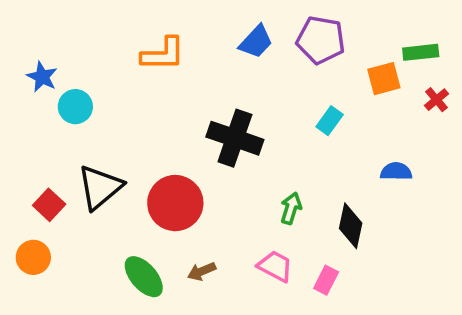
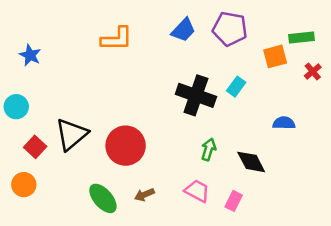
cyan circle: (75, 107) -> (16, 107), moved
black cross: (235, 138) -> (196, 95), moved
black diamond: (351, 226) -> (251, 162), turned -40

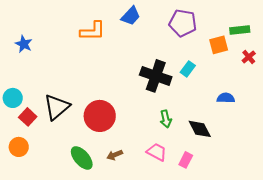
blue trapezoid: (183, 30) -> (131, 16), moved
cyan circle: (16, 107) -> (13, 98), moved
green arrow: (208, 149) -> (166, 119), turned 150

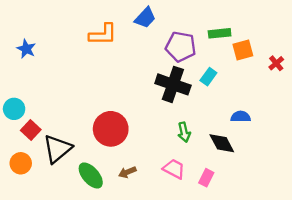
purple pentagon: (183, 23) -> (181, 47), moved
green rectangle: (240, 30) -> (220, 33), moved
blue semicircle: (226, 98) -> (241, 117), moved
black triangle: (57, 107) -> (57, 149), moved

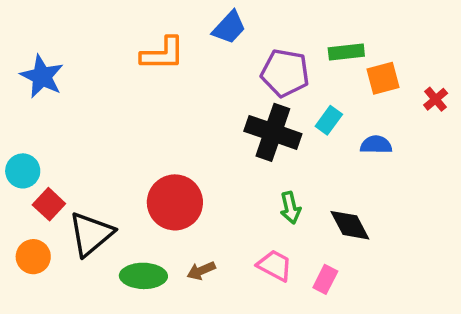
blue star: (26, 49) -> (42, 76), size x1.4
blue semicircle: (241, 117) -> (376, 145), moved
green ellipse: (91, 176) -> (143, 276), turned -48

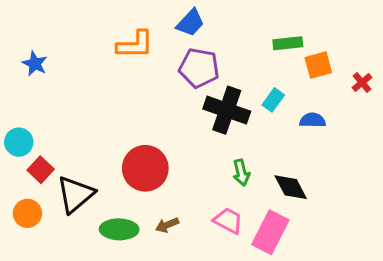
purple pentagon: (285, 73) -> (199, 68), moved
blue star: (42, 76) -> (35, 64), size x0.7
pink rectangle: (325, 279) -> (270, 232), size x1.8

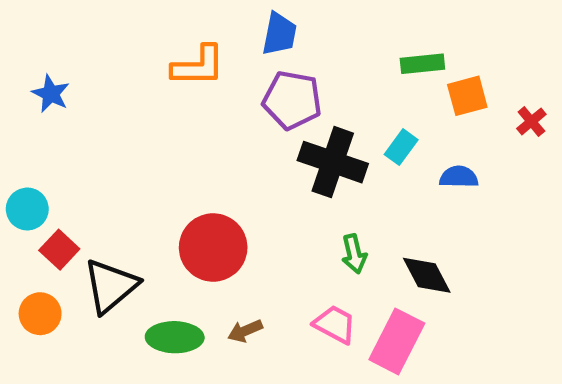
blue trapezoid: (190, 23) -> (279, 34), turned -32

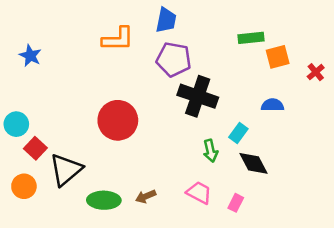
cyan rectangle: (401, 147) -> (238, 133), moved
red circle: (213, 247) -> (118, 120), moved
pink rectangle: (397, 341) -> (236, 203), size x0.5

